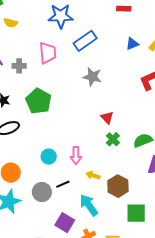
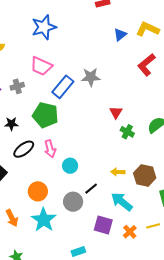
blue rectangle: (85, 41) -> (63, 87), moved
pink trapezoid: (48, 53) -> (41, 66), turned 135
red triangle: (107, 118) -> (116, 112), turned 32
pink arrow: (76, 155) -> (50, 149), moved

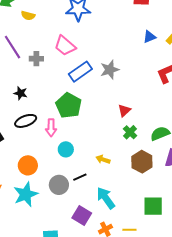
gray star: (91, 77) -> (110, 70), turned -30
green pentagon: (45, 115) -> (69, 105), moved
yellow arrow: (118, 172) -> (103, 159), moved
brown hexagon: (145, 176) -> (142, 162), moved

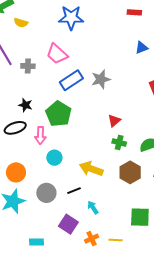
black star: (21, 93) -> (25, 105), moved
green cross: (130, 132) -> (119, 142), turned -32
yellow arrow: (103, 159) -> (91, 169), size x1.6
black line: (80, 177) -> (74, 191), moved
cyan arrow: (106, 198) -> (93, 207), size x0.6

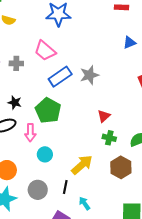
yellow arrow: (91, 169) -> (82, 165), turned 120
black line: (74, 191) -> (65, 187), turned -56

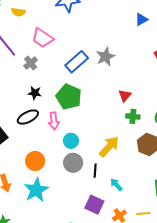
pink trapezoid: (45, 51) -> (42, 38), moved
gray cross: (16, 63) -> (31, 63), moved, turned -32
gray circle: (38, 190) -> (73, 163), moved

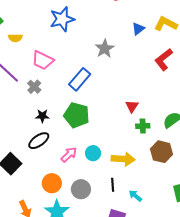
gray star: (106, 57) -> (105, 49), moved
pink arrow: (54, 121) -> (69, 155), moved, turned -120
cyan circle: (71, 141) -> (93, 153), moved
yellow arrow: (109, 147) -> (123, 159), turned 60
gray circle: (73, 163) -> (81, 189), moved

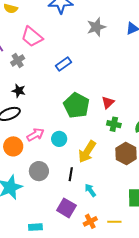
gray star: (105, 49) -> (96, 27), moved
blue rectangle: (80, 79) -> (63, 64), size x0.7
green pentagon: (77, 115) -> (77, 105), moved
yellow arrow: (123, 159) -> (87, 152), turned 105
orange circle: (52, 183) -> (13, 146), moved

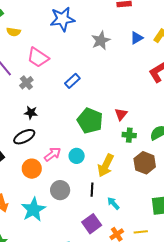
purple square: (66, 208) -> (92, 224), turned 30

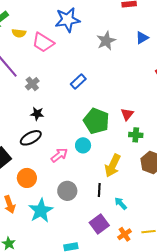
pink trapezoid: (38, 57) -> (43, 42), moved
cyan circle: (77, 156) -> (83, 145), moved
orange circle: (32, 169) -> (27, 178), moved

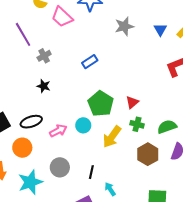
blue triangle: (142, 38) -> (160, 30), turned -40
black ellipse: (31, 138) -> (31, 122), moved
yellow arrow: (113, 166) -> (112, 137), moved

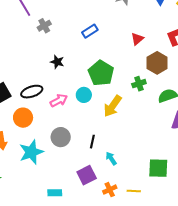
black star: (44, 86) -> (57, 62), moved
red triangle: (132, 102) -> (137, 39), moved
green cross: (137, 124) -> (139, 84), moved, turned -32
brown hexagon: (148, 154) -> (157, 63), moved

